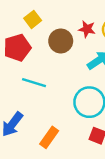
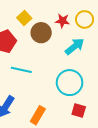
yellow square: (33, 19) -> (24, 18), moved

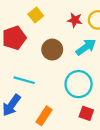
brown circle: (41, 33) -> (52, 50), moved
cyan line: (21, 70) -> (24, 80), moved

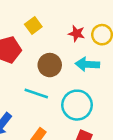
cyan arrow: (86, 47) -> (87, 64), turned -144
cyan line: (24, 80) -> (36, 93), moved

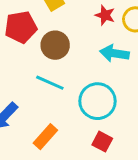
brown circle: (50, 65) -> (55, 45), moved

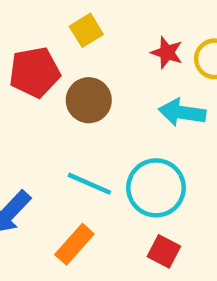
cyan line: (50, 83) -> (89, 184), moved

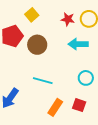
cyan circle: (156, 188) -> (86, 78), moved, size x0.6
orange rectangle: (74, 244) -> (55, 107), moved

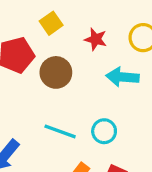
red star: (68, 19) -> (96, 39), moved
cyan circle: (86, 78) -> (104, 131), moved

